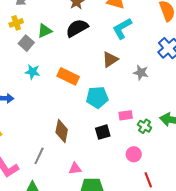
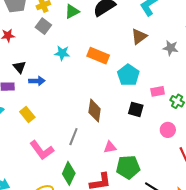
gray square: (26, 43) -> (43, 26), moved
cyan pentagon: (97, 97) -> (128, 75), turned -30
black square: (103, 132) -> (136, 109), turned 35

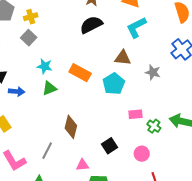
green triangle: (72, 11) -> (49, 88), moved
brown triangle: (139, 36) -> (123, 58), turned 36
cyan pentagon: (128, 75) -> (114, 84), moved
black square: (136, 109) -> (110, 146), moved, turned 35

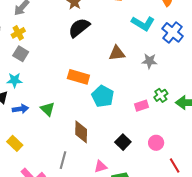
cyan L-shape: (136, 27) -> (143, 23), moved, turned -110
cyan star: (45, 66) -> (14, 80), moved
cyan pentagon: (114, 84) -> (103, 96), moved
green triangle: (49, 88) -> (48, 109), moved, turned -42
green cross: (154, 126) -> (161, 95), moved, turned 32

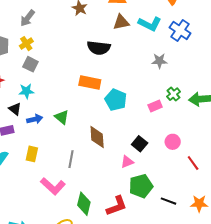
black semicircle: (79, 28) -> (99, 48), moved, turned -130
brown triangle: (117, 53) -> (121, 22), moved
yellow rectangle: (15, 143) -> (32, 154), turned 63
gray line: (63, 160) -> (71, 159), moved
pink triangle: (101, 167) -> (127, 162), moved

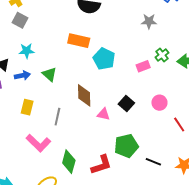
cyan star: (26, 91) -> (27, 51), moved
yellow rectangle: (32, 154) -> (27, 107), moved
pink triangle: (127, 162) -> (103, 114), moved, turned 32

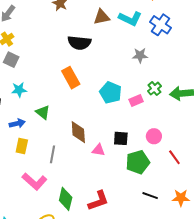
orange rectangle: (79, 41) -> (71, 78), turned 50
cyan pentagon: (104, 59) -> (111, 92), moved
blue arrow: (22, 75) -> (17, 123), moved
black square: (126, 103) -> (121, 138), turned -35
green pentagon: (126, 146) -> (138, 162), moved

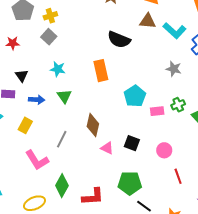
cyan star: (19, 90) -> (58, 69), moved
yellow rectangle: (22, 146) -> (25, 125), moved
green pentagon: (138, 162) -> (130, 183), moved

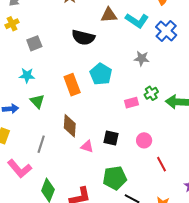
gray square: (49, 37) -> (34, 43), moved, turned 35
orange rectangle: (101, 71) -> (72, 85), moved
cyan pentagon: (135, 96) -> (101, 74), moved

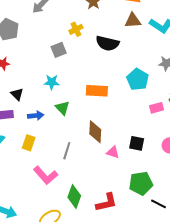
yellow cross: (12, 24) -> (76, 29), moved
cyan pentagon: (101, 74) -> (138, 79), moved
orange rectangle: (72, 85) -> (97, 91), turned -65

